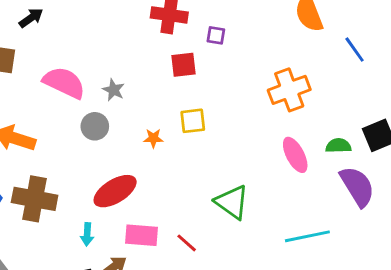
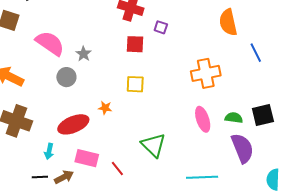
orange star: (153, 138) -> (105, 108), moved

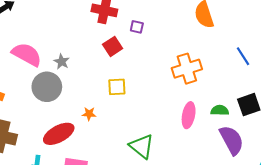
red square: (135, 44) -> (113, 46), turned -30
blue line: (256, 53) -> (243, 56), moved
gray circle: (66, 77) -> (47, 87), size x1.5
pink ellipse: (203, 119) -> (189, 115), turned 35

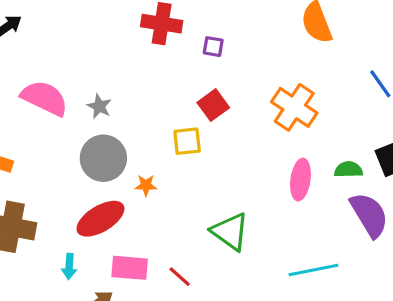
red square: (113, 46) -> (213, 105), moved
orange cross: (187, 69) -> (294, 107), turned -36
gray circle: (47, 87) -> (103, 158), moved

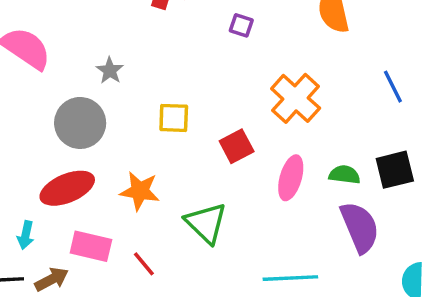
purple square: (213, 47) -> (241, 25), moved
red square: (213, 105) -> (237, 146), moved
gray star: (99, 106) -> (110, 71), moved
orange star: (146, 185) -> (140, 191), moved, size x1.6

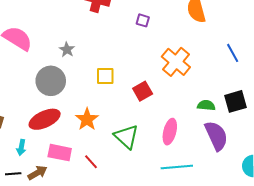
pink ellipse: (291, 178) -> (170, 132), moved
orange star: (140, 191) -> (87, 119), turned 30

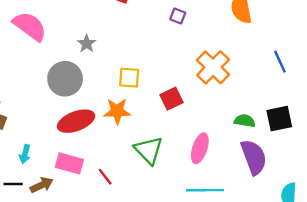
red ellipse: (45, 119) -> (76, 121), moved
orange star: (87, 119) -> (117, 111), moved, turned 30

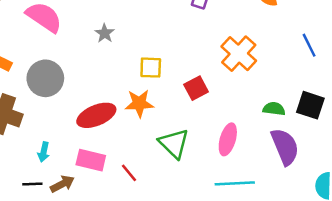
gray circle: (65, 79) -> (45, 78), moved
black square: (279, 119) -> (310, 105), turned 32

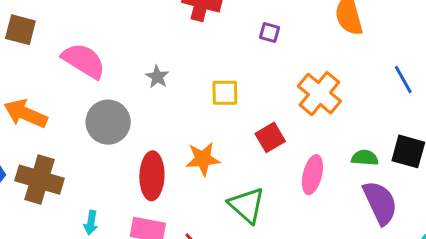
yellow square: (151, 68) -> (225, 93), moved
gray circle: (45, 78) -> (108, 122), moved
red ellipse: (96, 115) -> (152, 176), turned -63
pink ellipse: (228, 139) -> (312, 175), moved

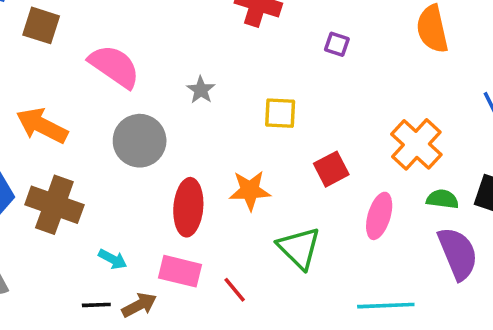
orange cross: (319, 94) -> (416, 144), moved
cyan arrow: (91, 223) -> (113, 259), turned -75

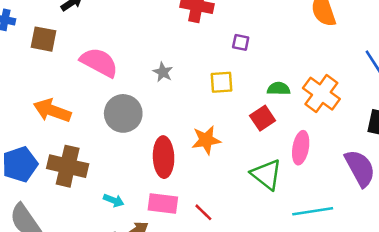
purple square: (337, 44) -> (241, 42), moved
green semicircle: (442, 199) -> (279, 89), moved
green triangle: (299, 248) -> (266, 175), moved

